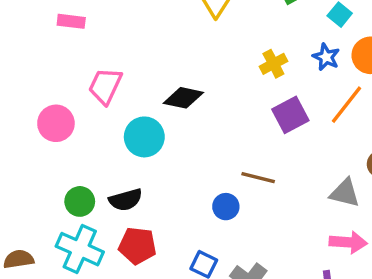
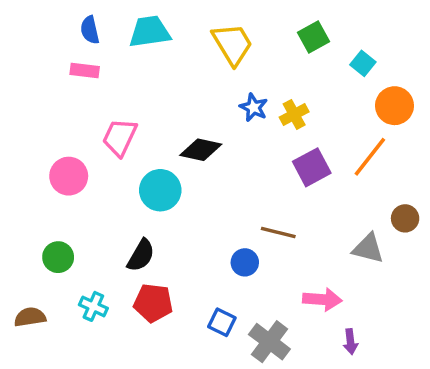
blue star: (326, 57) -> (254, 107), moved
black semicircle: (126, 200) -> (141, 255), turned -44
green circle: (80, 201) -> (58, 257), moved
pink arrow: (348, 242) -> (322, 299), moved
cyan cross: (80, 249) -> (93, 306), size x0.6

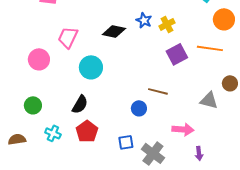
black diamond: (201, 150) -> (114, 31), moved
orange line: (370, 157) -> (210, 48), turned 60
red pentagon: (153, 303) -> (87, 131), turned 30
blue square: (222, 322) -> (126, 142), turned -35

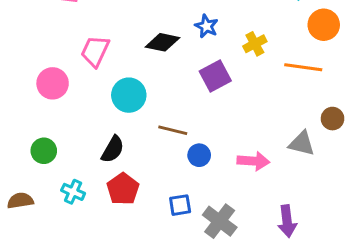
yellow cross: (167, 24) -> (255, 44), moved
purple square: (177, 54) -> (215, 76), moved
brown line: (158, 91) -> (173, 130), moved
pink arrow: (183, 129) -> (253, 161), moved
purple arrow: (199, 153) -> (287, 221), size x1.5

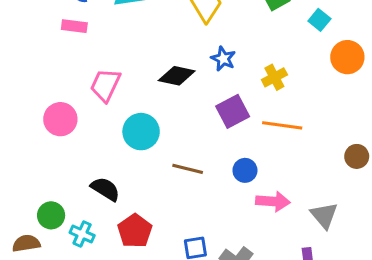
orange line: (303, 67) -> (282, 125), moved
gray triangle: (302, 143) -> (324, 215), moved, turned 36
black semicircle: (113, 149) -> (105, 189), moved, turned -88
green circle: (44, 151) -> (51, 215), moved
blue circle: (199, 155) -> (245, 170), moved

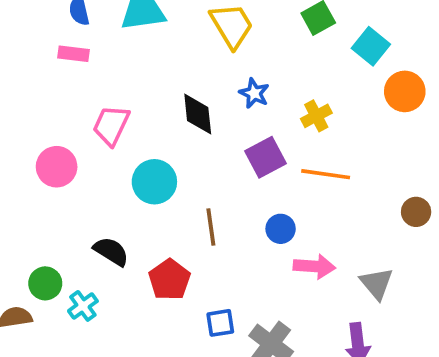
cyan square: (319, 20) -> (371, 46), size x1.4
black diamond: (177, 76) -> (198, 114), turned 72
brown line: (188, 169) -> (211, 227), turned 68
red pentagon: (135, 231) -> (169, 280), moved
cyan cross: (82, 234) -> (83, 306), turned 30

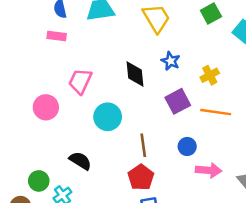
red pentagon: (169, 280) -> (141, 177), moved

